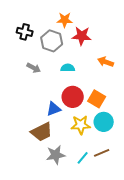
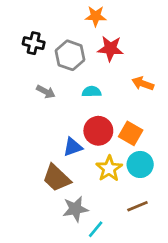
orange star: (65, 20) -> (96, 16), moved
yellow star: (81, 125) -> (109, 169), turned -30
brown trapezoid: (42, 132) -> (57, 178), turned 70
cyan line: (83, 158) -> (96, 229), moved

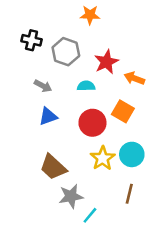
red star: (110, 49) -> (106, 62), moved, turned -30
orange square: (131, 133) -> (123, 111), moved
blue triangle: (73, 147) -> (48, 116), moved
brown line: (137, 206) -> (129, 194), turned -54

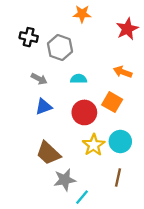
red star: (106, 62) -> (127, 29), moved

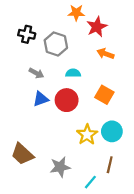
red star: (127, 29) -> (97, 27), moved
orange arrow: (123, 72) -> (105, 54), moved
red circle: (84, 112) -> (67, 100), moved
brown trapezoid: (48, 153) -> (22, 154), moved
cyan line: (82, 197) -> (90, 182), moved

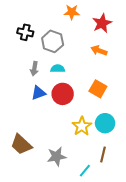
red star: (97, 27) -> (102, 23), moved
gray arrow: (36, 73) -> (34, 69), turned 72
cyan semicircle: (73, 73) -> (58, 69), moved

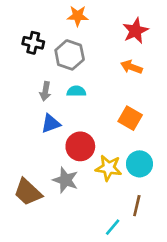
orange star: (72, 12) -> (78, 16), moved
red circle: (63, 94) -> (80, 146), moved
yellow star: (82, 126) -> (109, 168), turned -30
gray star: (57, 157) -> (65, 180), moved, turned 30

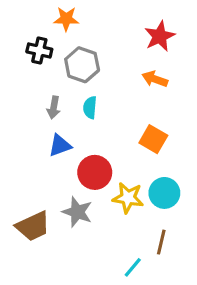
orange star: (78, 16) -> (66, 19), moved
cyan semicircle: (76, 91) -> (90, 107), turned -84
brown trapezoid: (28, 192) -> (33, 226), turned -68

